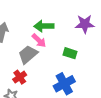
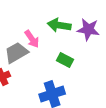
green arrow: (44, 26) -> (59, 25), moved

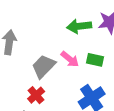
pink arrow: (32, 39) -> (70, 59), moved

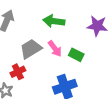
green arrow: (79, 26) -> (54, 21), moved

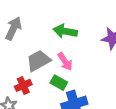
green rectangle: (76, 55) -> (59, 83), moved

